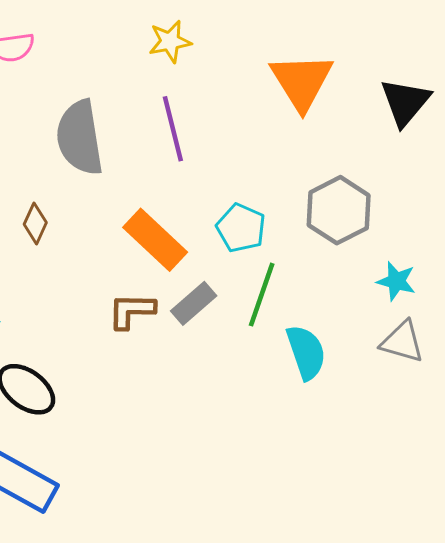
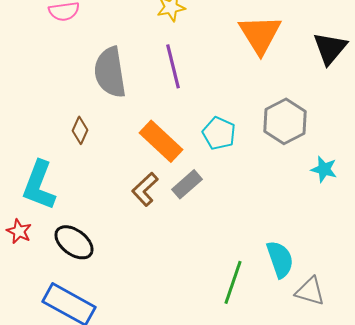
green line: (262, 295) -> (233, 282), moved
brown L-shape: (131, 311) -> (145, 189), turned -44
gray triangle: (402, 342) -> (310, 291), moved
cyan semicircle: (306, 352) -> (280, 259), moved

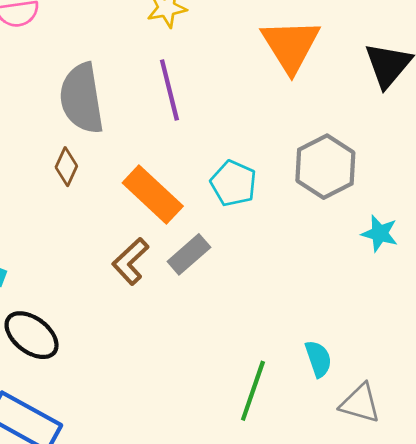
brown diamond: (80, 130) -> (66, 167), moved
cyan semicircle: (280, 259) -> (318, 359), size x0.7

